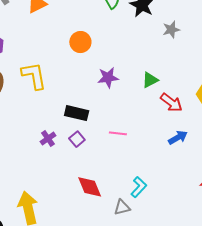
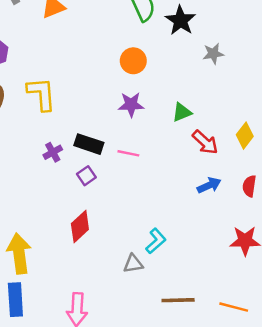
orange circle: (80, 42) -> (133, 61), moved
pink line: (118, 133) -> (128, 153), moved
purple cross: (48, 139) -> (53, 152), moved
red diamond: (90, 187) -> (80, 227), moved, turned 64

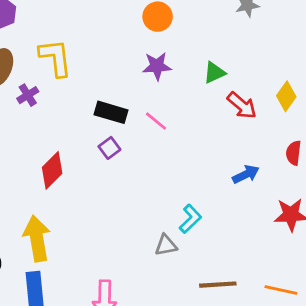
purple cross: (53, 152) -> (28, 95), moved
pink line: (128, 153) -> (156, 121), turned 30
blue arrow: (209, 185) -> (246, 174), moved
red diamond: (80, 227) -> (52, 170), moved

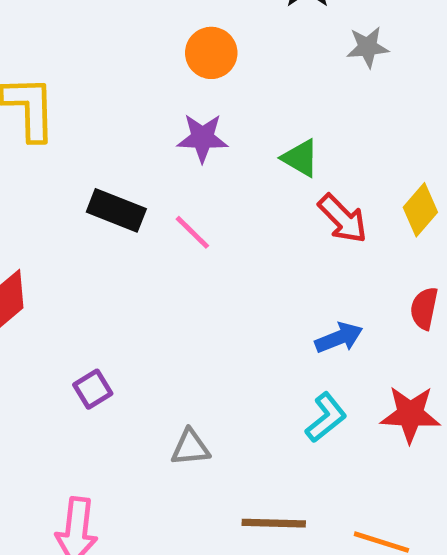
green triangle: (214, 73) -> (300, 158), turned 50
purple square: (109, 148) -> (93, 389), moved
cyan L-shape: (190, 219) -> (326, 417), moved

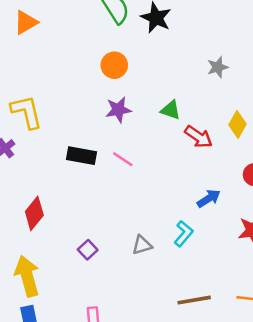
gray star: (368, 47) -> (218, 67), moved
cyan L-shape: (326, 417) -> (184, 234), moved
gray triangle: (190, 447) -> (142, 245), moved

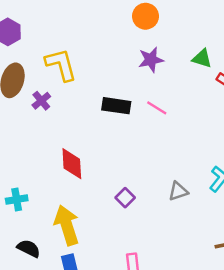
red diamond: (34, 213) -> (72, 164), turned -40

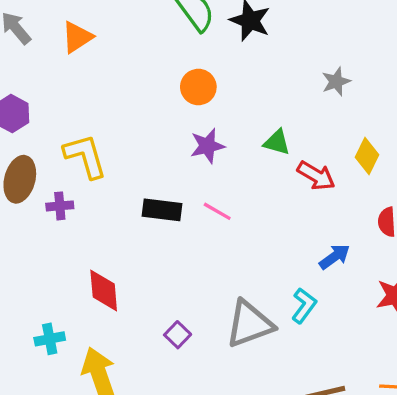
purple cross: (41, 101) -> (60, 206), turned 36
gray triangle: (178, 191) -> (250, 324), size x1.8
cyan cross: (17, 200) -> (50, 339), moved

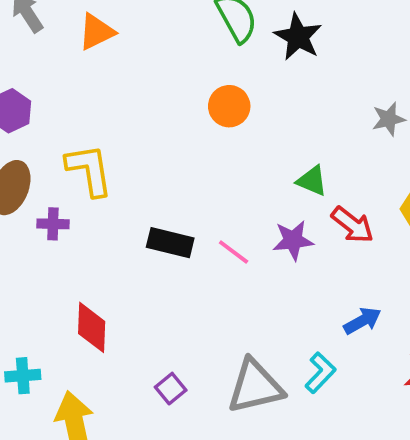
purple star: (207, 146) -> (293, 240), moved

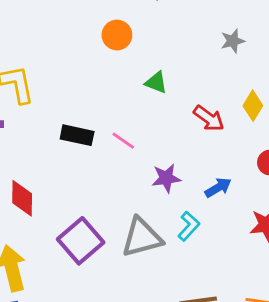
green triangle: (312, 181) -> (156, 82), moved
purple star: (293, 240) -> (166, 178), moved
purple square: (171, 389) -> (81, 241), size x2.0

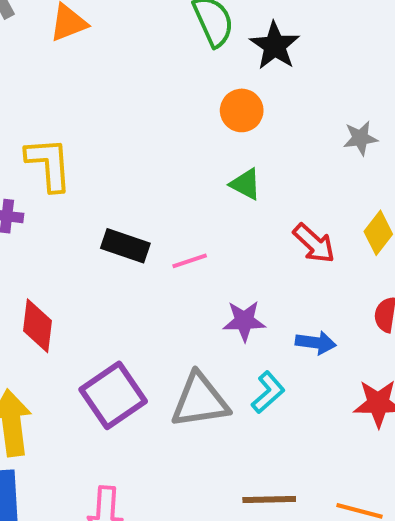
orange circle: (117, 35) -> (242, 110), moved
pink line: (123, 141) -> (190, 261), turned -60
blue arrow: (218, 188) -> (316, 343), turned 32

